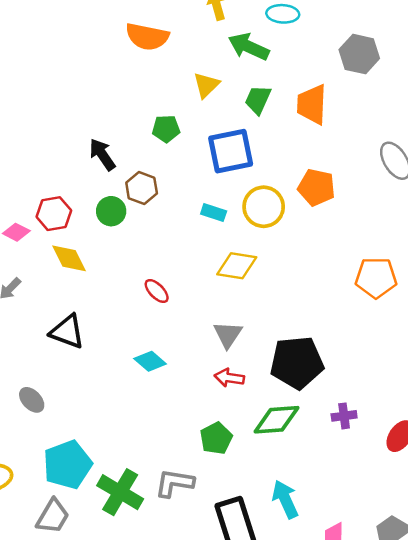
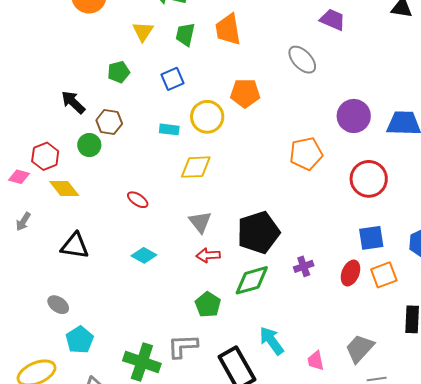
blue square: (231, 151) -> (172, 79), size x0.6
cyan pentagon: (67, 465) -> (80, 340), moved, size x0.7

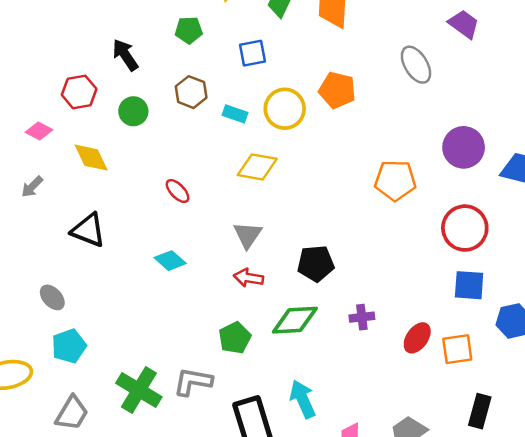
brown hexagon: (109, 122) -> (191, 92), moved
red hexagon: (45, 156) -> (79, 92), moved
black pentagon: (258, 232) -> (316, 264), size x0.7
blue square: (371, 238) -> (469, 285), moved

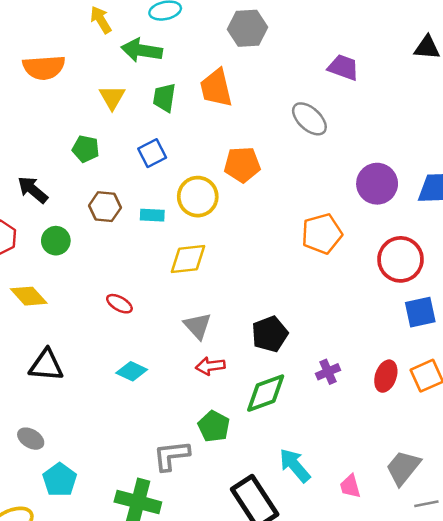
green pentagon: (189, 30) -> (86, 149), turned 30
gray L-shape: (193, 382) -> (171, 456), moved

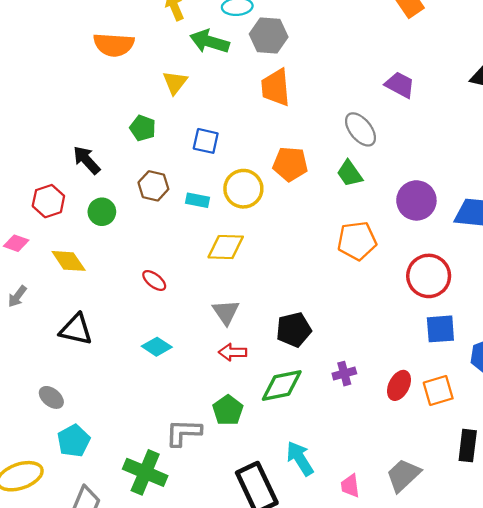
gray hexagon: (248, 28) -> (269, 36), moved
green trapezoid: (164, 98) -> (350, 173), moved, turned -52
blue square: (152, 153) -> (206, 141), turned 32

